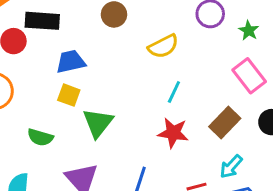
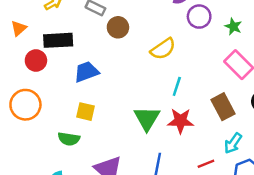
yellow square: (69, 95) -> (86, 112), moved
brown rectangle: (225, 122) -> (223, 107), turned -65
green triangle: (98, 123) -> (147, 118), moved

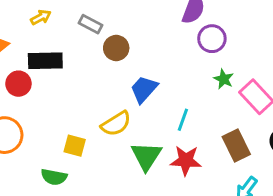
green star: (233, 26) -> (224, 79), moved
yellow semicircle: (163, 49) -> (116, 124), moved
blue trapezoid: (86, 72) -> (144, 89), moved, turned -30

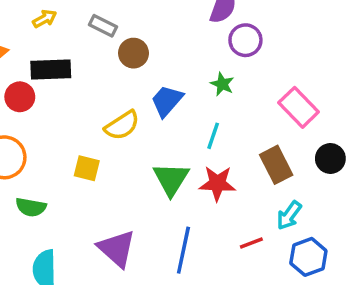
green star: (224, 79) -> (222, 84), moved
yellow semicircle: (116, 124) -> (122, 125), moved
green semicircle: (54, 177) -> (31, 207), moved

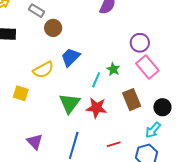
purple circle: (245, 40) -> (140, 43), moved
green star: (222, 84) -> (113, 69), moved
black circle: (330, 158) -> (162, 107), moved
cyan arrow: (289, 215) -> (153, 130), moved
purple triangle: (117, 249) -> (35, 142), size x0.7

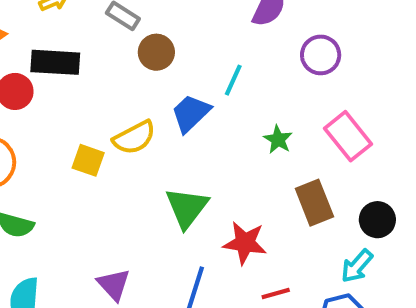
purple circle: (140, 43) -> (321, 55), moved
cyan line: (96, 80) -> (233, 80), moved
yellow square: (21, 93) -> (88, 160), moved
red star: (96, 108) -> (245, 243), moved

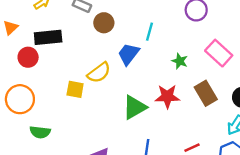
green triangle: (187, 208) -> (135, 107), turned 32
red star: (245, 243) -> (167, 96), moved

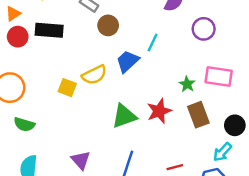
pink rectangle: (219, 53) -> (219, 76), turned -44
red circle: (28, 57) -> (18, 37), moved
green star: (180, 61) -> (187, 84), moved
red star: (167, 96) -> (159, 111), turned -30

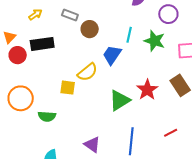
green star: (187, 84) -> (155, 41), moved, size x1.5
green semicircle: (24, 124) -> (47, 116), moved

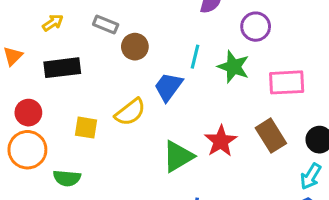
red circle: (18, 55) -> (28, 113), moved
yellow square: (68, 88) -> (86, 128), moved

